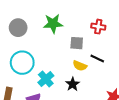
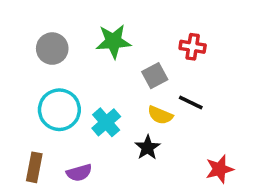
gray square: (77, 43) -> (155, 76), turned -32
cyan cross: (46, 79) -> (106, 122), moved

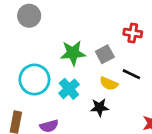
green star: (113, 41) -> (73, 53), moved
gray circle: (52, 49) -> (29, 16), moved
black star: (148, 148) -> (100, 107), turned 30

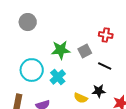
yellow semicircle: (109, 84) -> (81, 98), moved
black star: (100, 107) -> (99, 91), moved

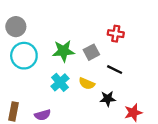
gray circle: (28, 22) -> (16, 27), moved
cyan circle: (32, 70) -> (24, 56), moved
yellow semicircle: (81, 98) -> (87, 84), moved

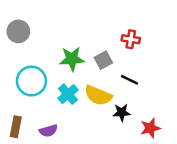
cyan circle: (24, 56) -> (31, 81), moved
yellow semicircle: (87, 84) -> (98, 95), size x1.5

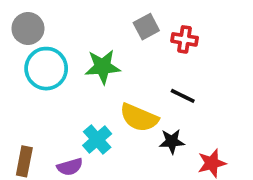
gray square: (103, 60) -> (146, 27), moved
cyan circle: (31, 81) -> (46, 69), moved
cyan cross: (68, 94) -> (97, 140), moved

